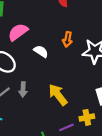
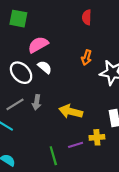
white semicircle: (41, 51) -> (45, 67), moved
yellow arrow: (58, 95) -> (71, 111), turned -45

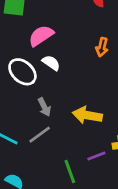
gray arrow: (37, 102) -> (44, 107), turned -32
gray line: (15, 104) -> (40, 135), moved

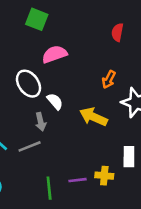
white semicircle: (51, 63) -> (55, 101), moved
yellow arrow: (87, 115) -> (94, 117), moved

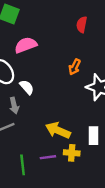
yellow arrow: (94, 117) -> (58, 130), moved

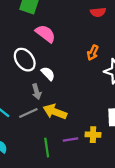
red semicircle: (82, 25) -> (98, 12), turned -104
pink semicircle: (26, 45) -> (45, 34), turned 60
yellow arrow: (58, 130) -> (55, 112), moved

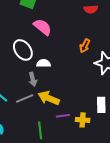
white semicircle: (48, 74) -> (44, 63), turned -48
purple line: (71, 139) -> (63, 116), moved

